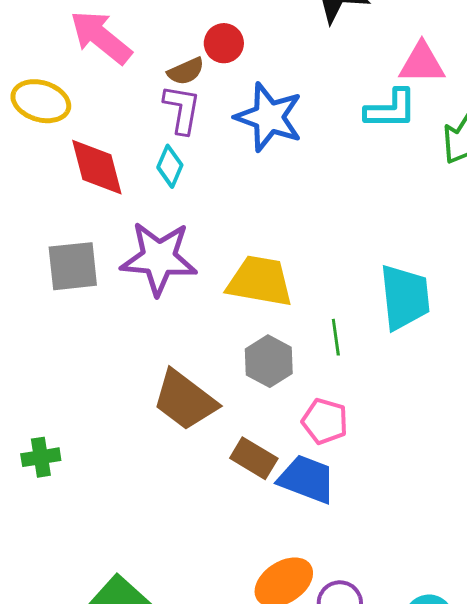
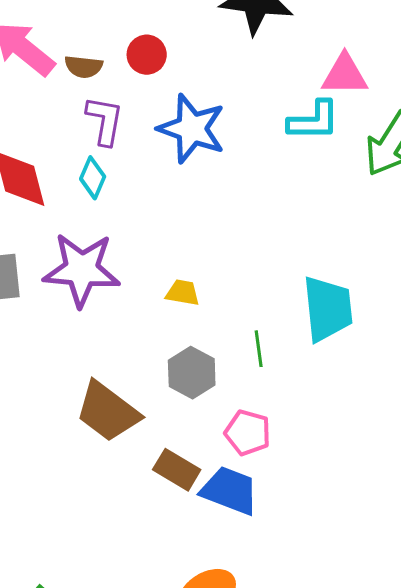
brown semicircle: (186, 71) -> (84, 67), moved, turned 30
yellow trapezoid: (260, 281) -> (183, 293), size x0.5

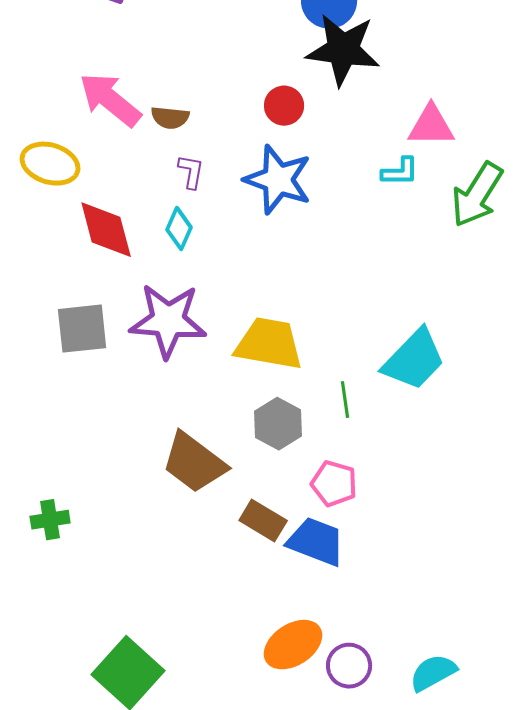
red circle: (147, 55) -> (284, 106), moved
purple L-shape: (105, 121) -> (191, 172), size x0.7
cyan L-shape: (314, 121) -> (400, 172), size x0.7
yellow trapezoid: (183, 293) -> (269, 344), size x2.0
cyan trapezoid: (328, 309) -> (414, 360), turned 50

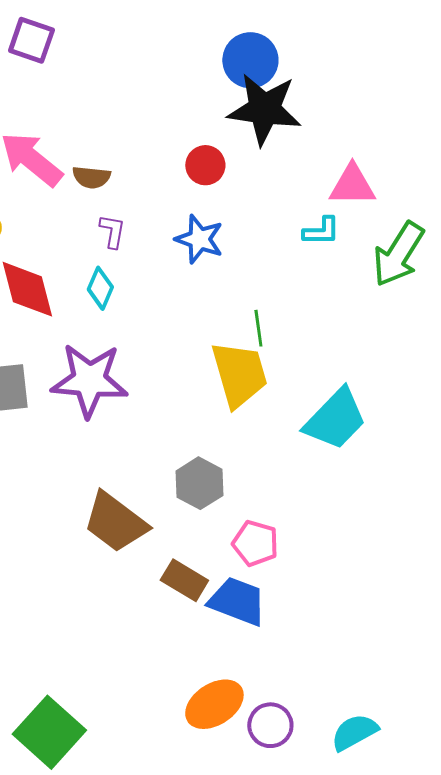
blue star: (278, 180) -> (199, 239), size x0.7
yellow trapezoid: (269, 344) -> (239, 374), moved, turned 64
green line: (345, 400) -> (258, 328), moved

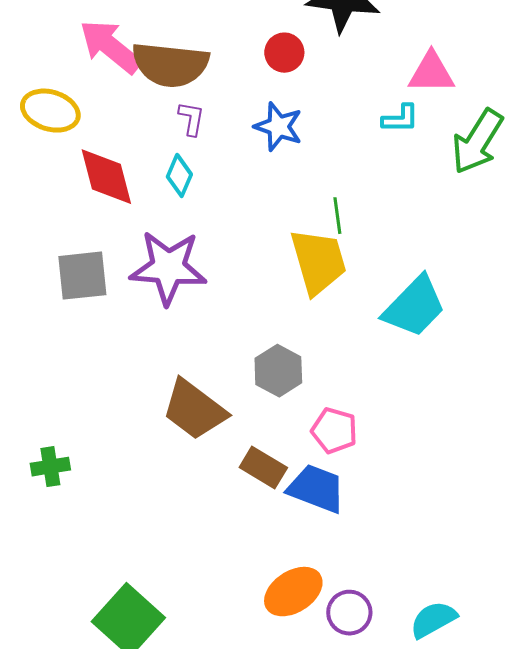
brown semicircle: (91, 177) -> (170, 65), size x2.0

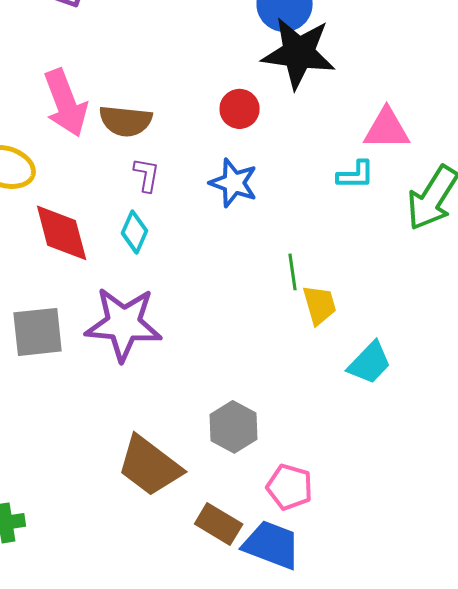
pink arrow: (110, 47) -> (66, 103), turned -150
brown semicircle: (170, 65) -> (126, 121), size x0.7
yellow trapezoid: (318, 262) -> (320, 305), moved, size x0.6
cyan trapezoid: (414, 307) -> (370, 363), size x0.7

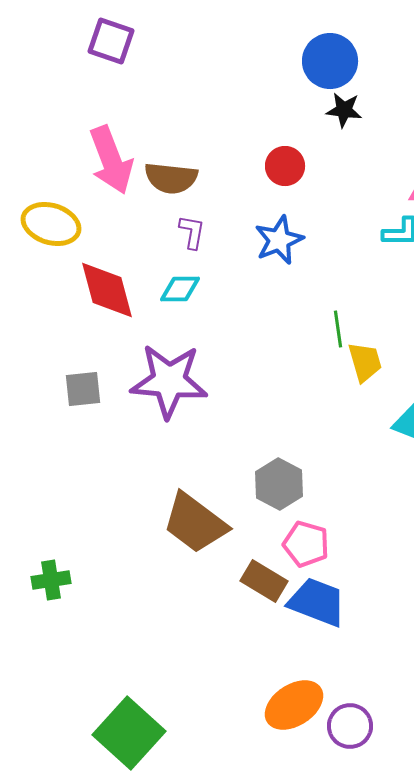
black star: (299, 53) -> (344, 110), size x0.5
blue star: (234, 183) -> (279, 240), turned 30
cyan diamond: (135, 232) -> (180, 289), turned 66
gray square: (38, 332) -> (83, 389), size x0.7
pink pentagon: (290, 487) -> (306, 544), moved

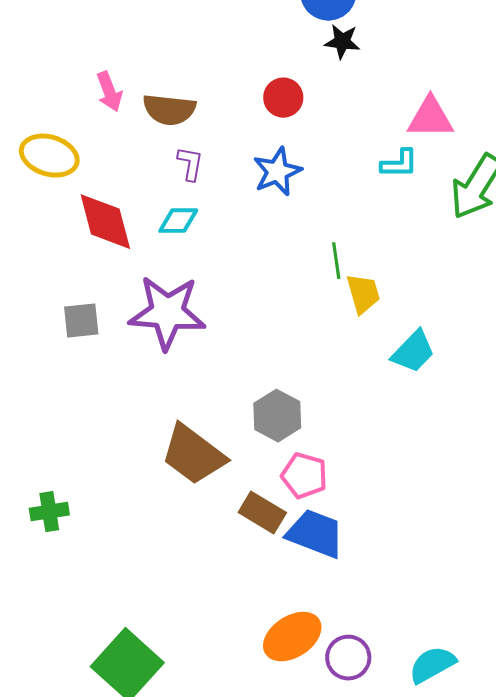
pink arrow: (111, 160) -> (109, 92), size x0.6

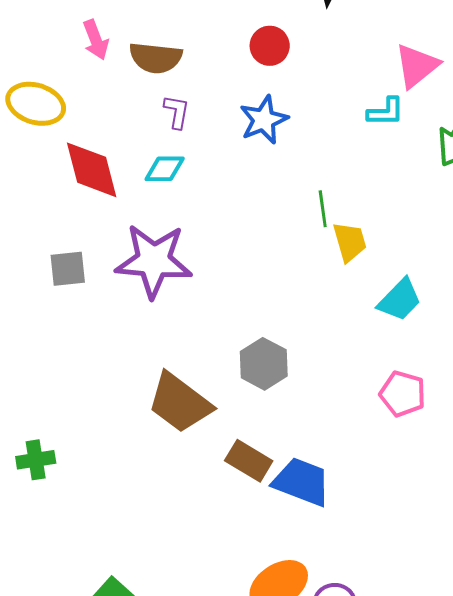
pink triangle: (430, 118) -> (417, 66), turned -39
pink pentagon: (304, 476) -> (403, 394), moved

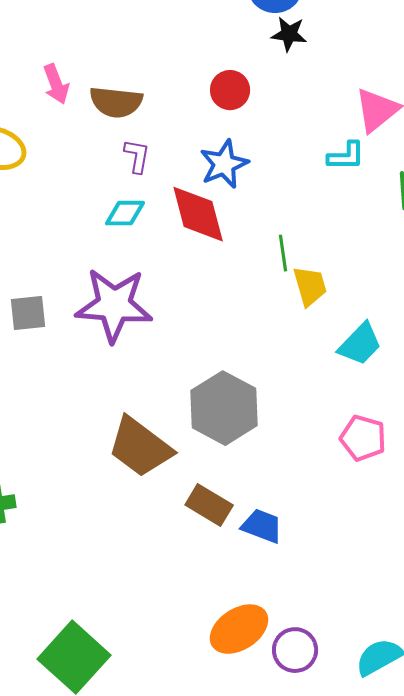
red diamond: (92, 170) -> (198, 214), moved
gray hexagon: (264, 364) -> (224, 408), size x1.4
blue trapezoid: (302, 482) -> (262, 526), size x0.7

